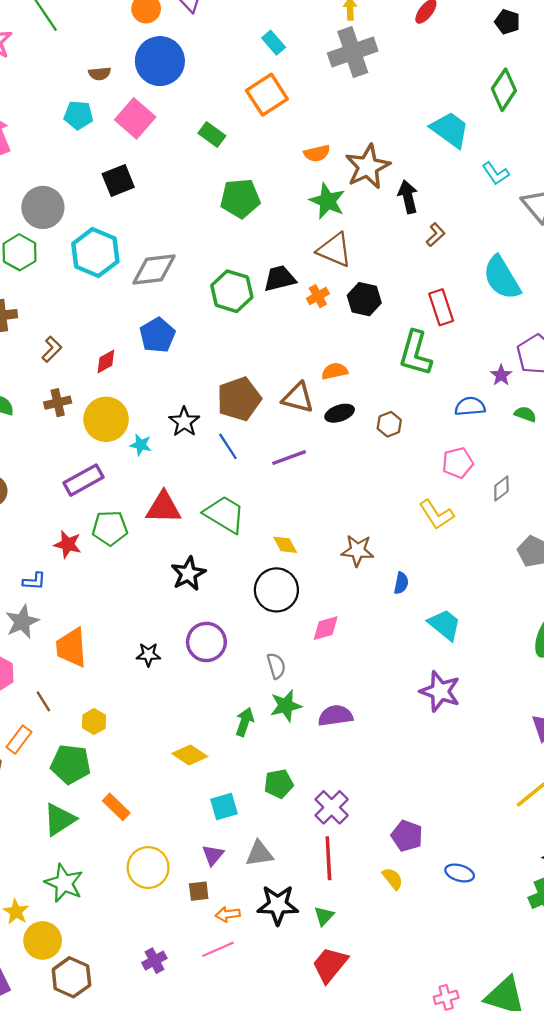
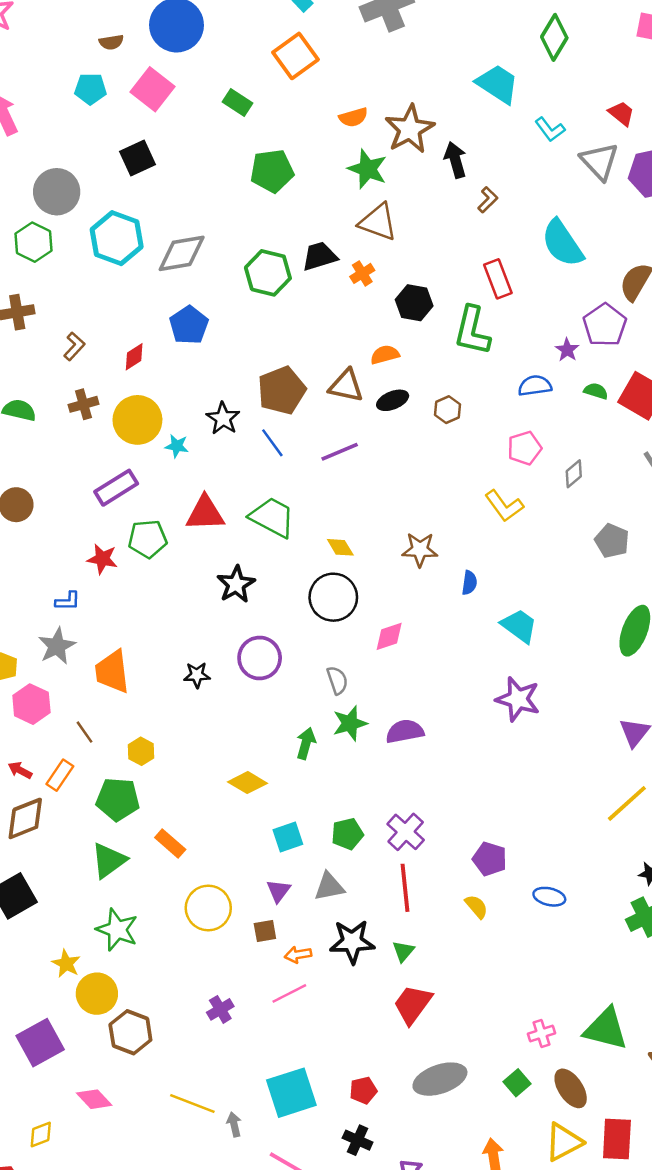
black hexagon: (364, 299) -> (414, 303), moved
green pentagon: (279, 784) -> (347, 834), moved

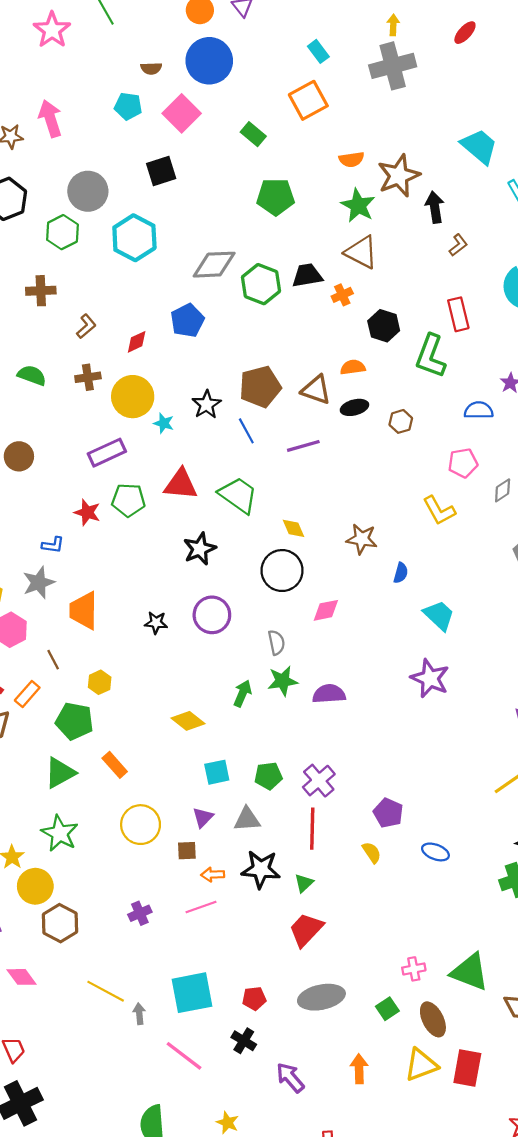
gray diamond: (182, 253) -> (214, 265), moved

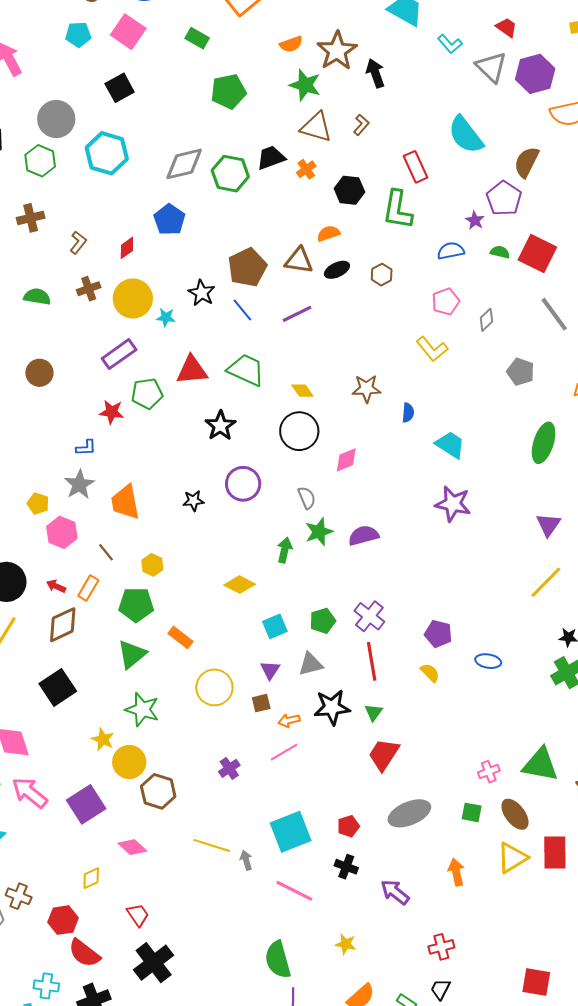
brown L-shape: (458, 245) -> (361, 125), moved
green square: (387, 1009) -> (472, 812), turned -35

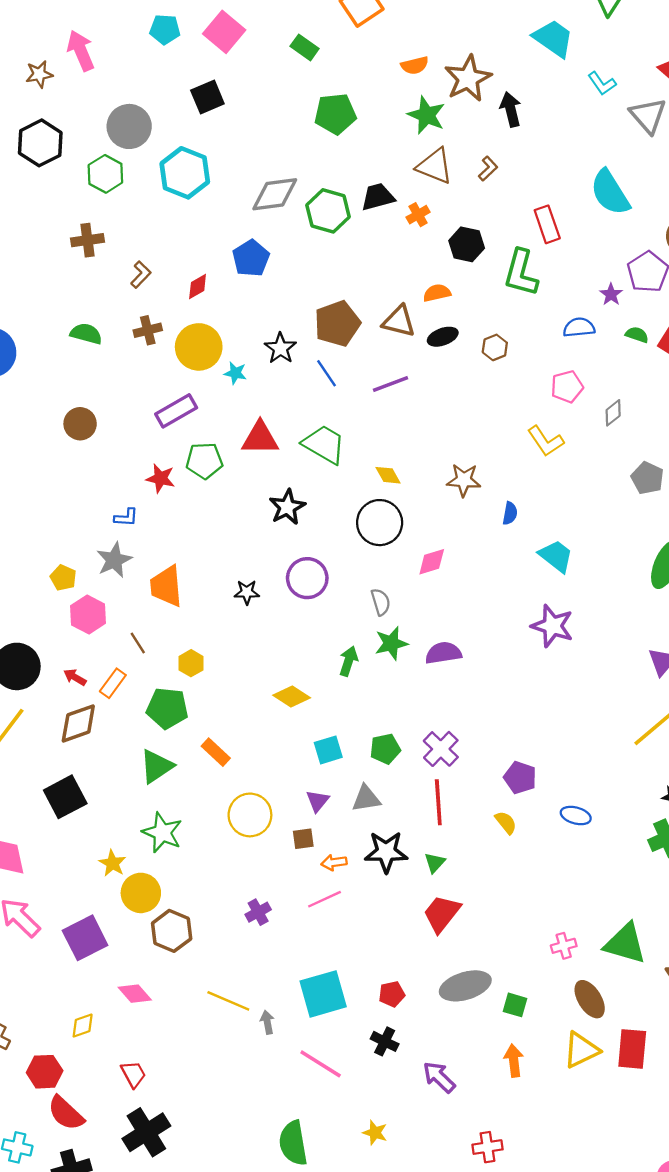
green square: (472, 812) -> (515, 1005), moved

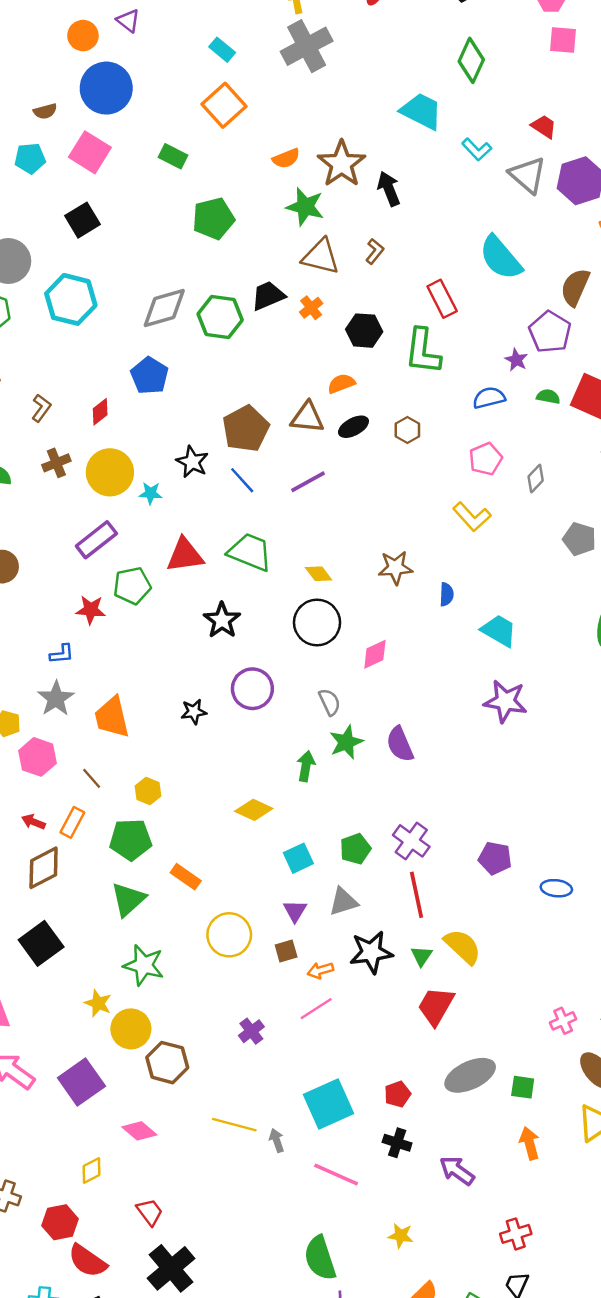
purple semicircle: (443, 653) -> (400, 744), turned -96
yellow semicircle: (506, 822) -> (463, 946), moved, size x1.6

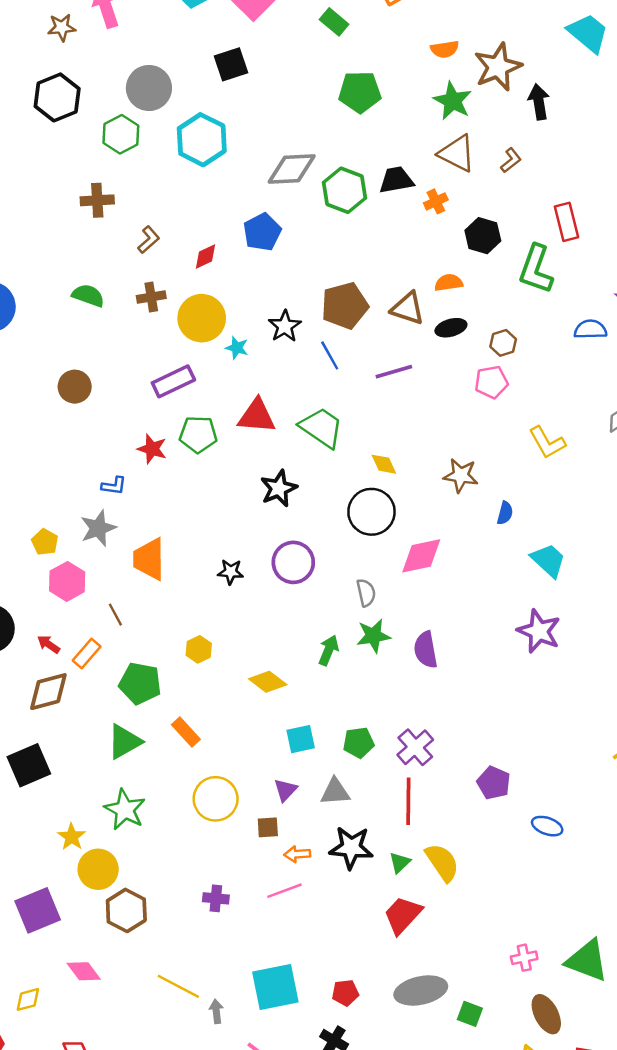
pink pentagon: (486, 459) -> (491, 382), moved
pink diamond: (375, 654) -> (421, 556), size x1.4
yellow hexagon: (148, 791) -> (199, 649), moved
purple cross: (251, 1031) -> (216, 898), turned 30

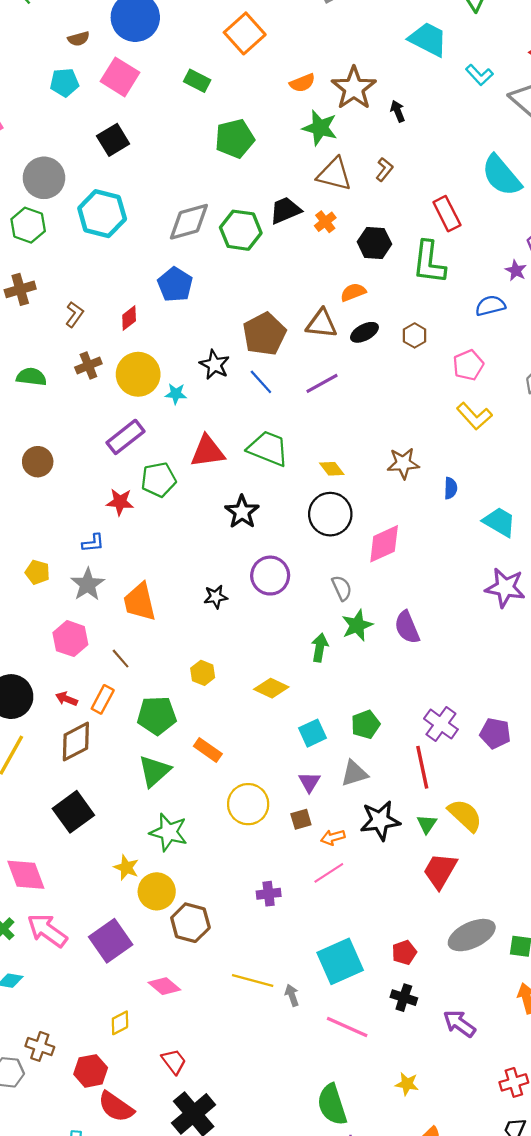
black arrow: (539, 102) -> (398, 111), size x0.7
pink pentagon: (491, 382) -> (468, 365), moved
yellow pentagon: (45, 542) -> (37, 572), moved
purple cross: (415, 747) -> (441, 724), moved

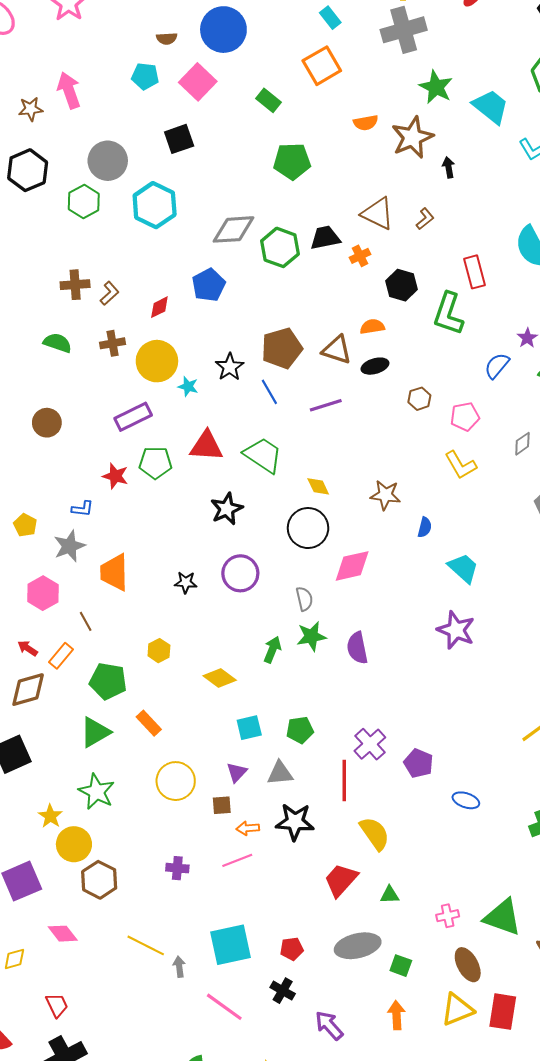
green star: (320, 128) -> (436, 87), moved
brown cross: (20, 289) -> (75, 285), moved
blue semicircle: (490, 306) -> (497, 366), turned -48
brown hexagon: (415, 335) -> (419, 399), moved
green triangle: (427, 824) -> (390, 895), moved, turned 42

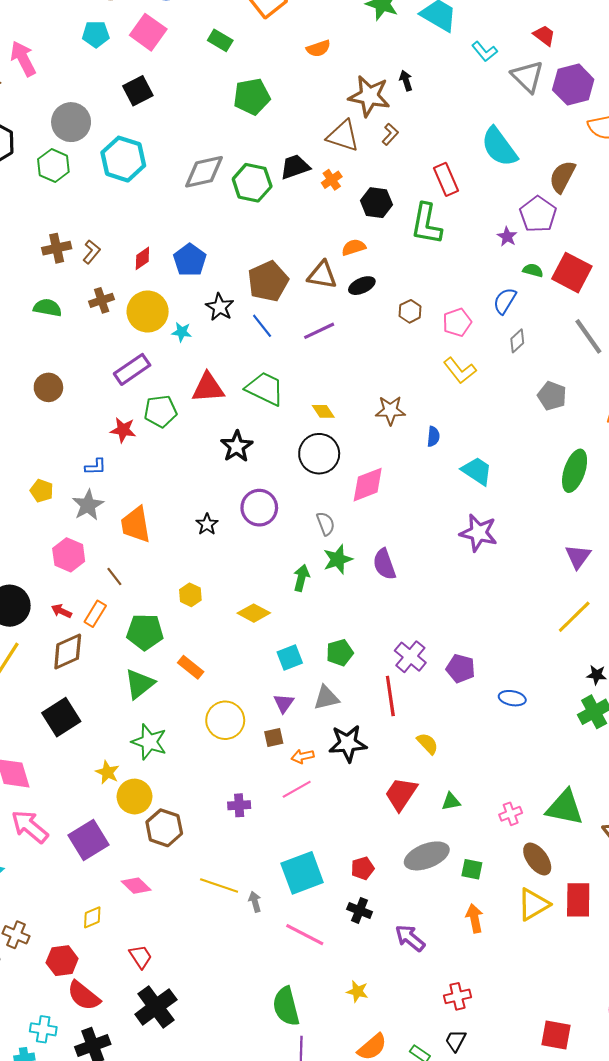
brown star: (412, 137) -> (369, 96), moved, turned -30
blue pentagon: (209, 285) -> (190, 260), moved
blue semicircle: (497, 366) -> (505, 301), moved
black star: (186, 582) -> (207, 524), turned -30
yellow semicircle: (375, 833) -> (428, 744), size x0.7

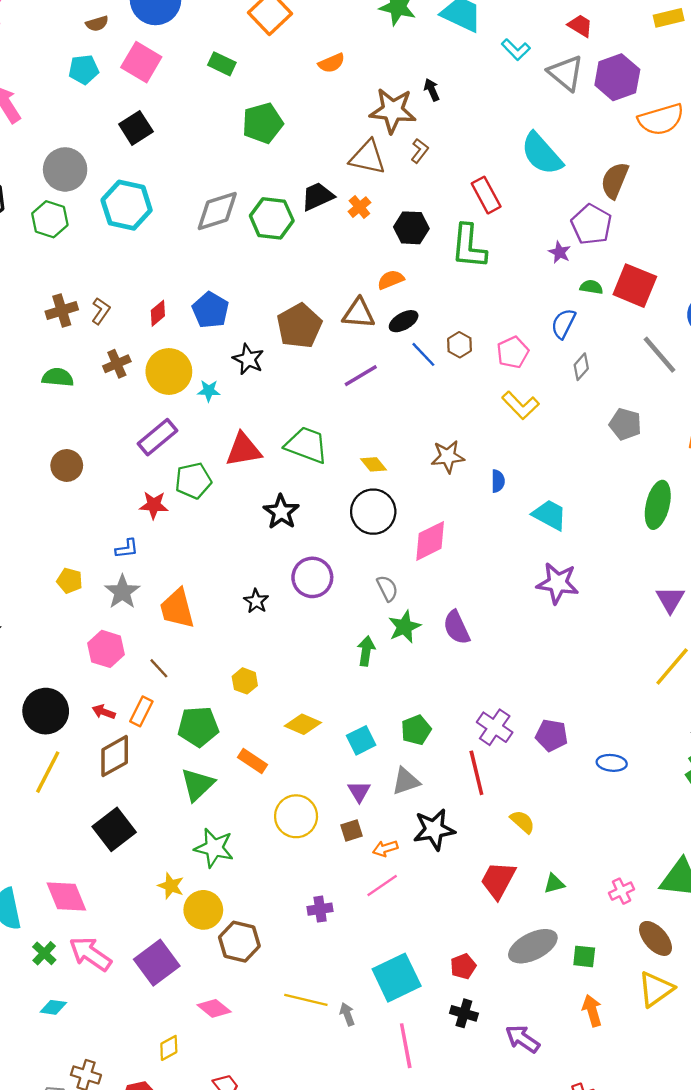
blue line: (262, 326) -> (423, 354), moved
yellow diamond: (254, 613) -> (303, 724), moved
pink line: (305, 935) -> (406, 1046), turned 57

